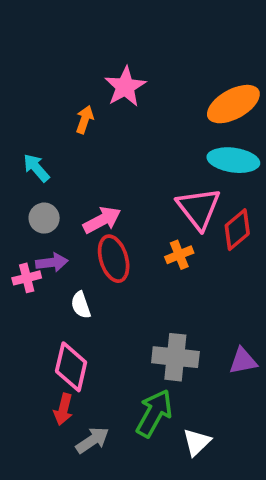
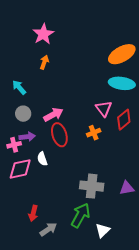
pink star: (125, 87) -> (43, 34), moved
pink triangle: (199, 208) -> (104, 109), size x0.7
pink diamond: (71, 367) -> (20, 169), moved, turned 65

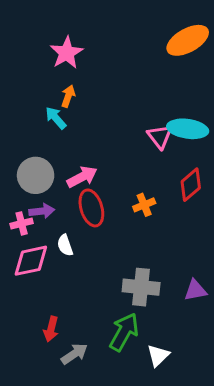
orange ellipse: (122, 54) -> (188, 40), moved
cyan arrow: (19, 87) -> (56, 118), moved
pink triangle: (104, 109) -> (160, 137), moved
gray circle: (23, 114) -> (36, 175), size x1.5

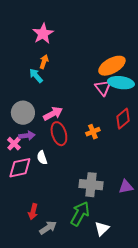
orange ellipse: (188, 40) -> (112, 66), moved
pink cross: (22, 223) -> (14, 144), turned -32

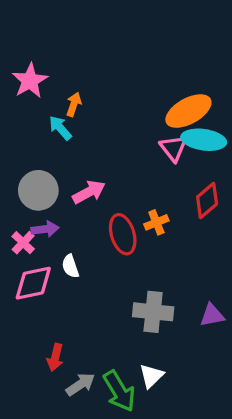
pink star: (43, 34) -> (30, 81), moved
red ellipse: (59, 134) -> (123, 234), moved
green arrow: (80, 214) -> (119, 391), moved, turned 120
white triangle: (102, 229) -> (151, 376), moved

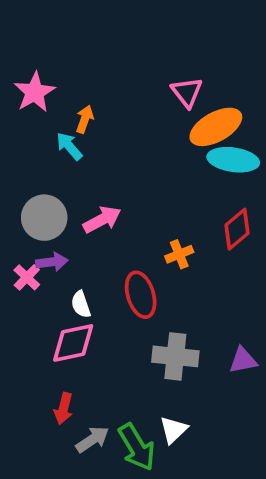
pink triangle: (173, 148) -> (187, 92), moved
red ellipse: (123, 234) -> (141, 295), moved
pink diamond: (33, 283) -> (73, 343), moved

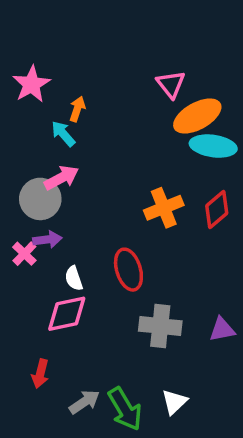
pink arrow: (102, 220) -> (61, 178), moved
orange cross: (179, 254) -> (164, 208), moved, size x1.5
red arrow: (63, 409) -> (40, 374), moved
white triangle: (173, 430) -> (174, 402), moved

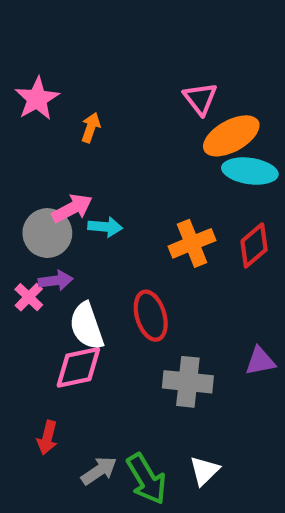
cyan arrow: (63, 134) -> (105, 227), moved, turned 136
white semicircle: (74, 278) -> (87, 326), size x1.6
purple triangle: (222, 330) -> (260, 361), moved

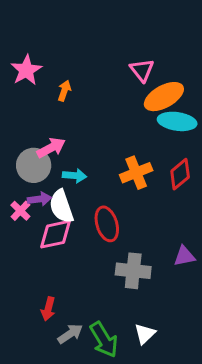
cyan arrow: (105, 227) -> (75, 176), moved
white semicircle: (87, 326) -> (61, 206), moved
pink diamond: (78, 367) -> (56, 234), moved
red arrow: (47, 438) -> (48, 309), moved

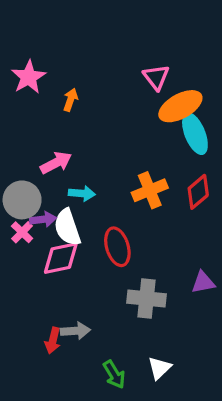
cyan ellipse: (177, 121) -> (195, 134), turned 60
gray circle: (34, 165) -> (22, 200), moved
gray arrow: (70, 334) -> (75, 331), moved, turned 30
green arrow: (104, 340) -> (114, 374), size x0.7

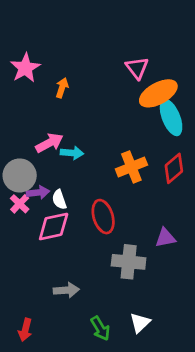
cyan arrow: (82, 193) -> (72, 153), moved
white semicircle: (67, 227) -> (59, 200), size x0.6
purple triangle: (203, 282) -> (165, 238), moved
red arrow: (53, 341) -> (25, 330), moved

